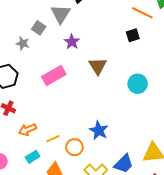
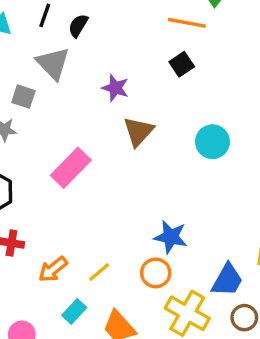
purple star: (72, 42) -> (115, 88), moved
brown triangle: (98, 66) -> (139, 131), turned 30
orange circle: (74, 147) -> (156, 273), moved

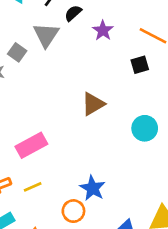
purple star: (115, 88) -> (103, 30), moved
pink rectangle: (71, 168) -> (31, 145), moved
yellow line: (99, 272) -> (33, 187), moved

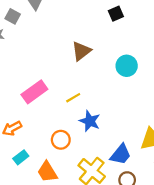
yellow line: (33, 187) -> (73, 98), moved
orange circle: (73, 211) -> (61, 140), moved

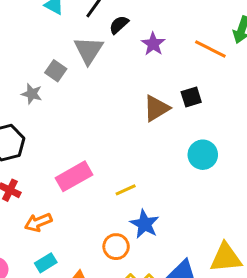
black square: (116, 14) -> (191, 97), moved
brown triangle: (81, 51) -> (156, 108), moved
orange circle: (61, 140) -> (116, 247), moved

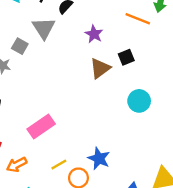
purple star: (153, 44) -> (94, 34), moved
yellow line: (126, 190) -> (59, 164), moved

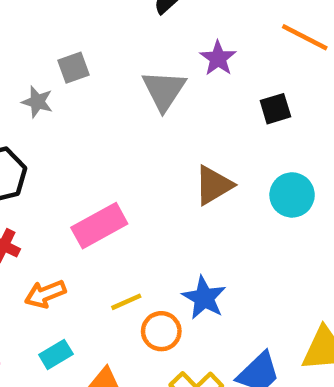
gray triangle: (44, 28) -> (164, 90), moved
gray square: (20, 46) -> (73, 68), turned 35
brown triangle: (100, 68) -> (214, 185), moved

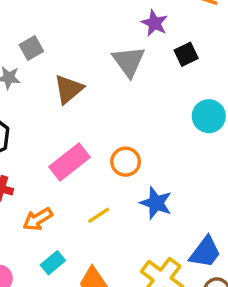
purple star: (218, 58) -> (154, 23), moved
gray triangle: (164, 90) -> (129, 61), moved
brown triangle: (214, 185) -> (69, 89), moved
orange circle: (161, 331) -> (126, 162), moved

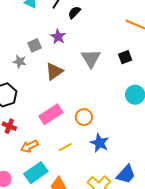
purple star: (154, 23) -> (58, 37), moved
cyan rectangle: (53, 263) -> (36, 173), size x1.6

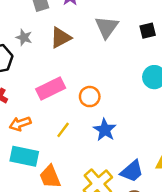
gray star: (20, 62) -> (24, 37), moved
yellow line: (65, 147) -> (63, 130), turned -32
cyan rectangle: (36, 173) -> (24, 156), turned 40

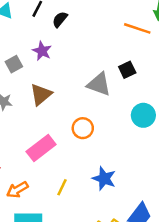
gray triangle: (107, 27) -> (99, 84), moved, turned -35
orange circle: (90, 97) -> (83, 128), moved

